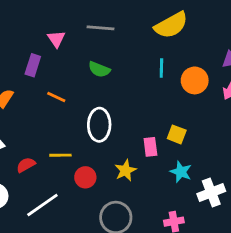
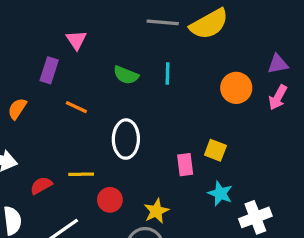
gray line: (101, 28) -> (163, 22), moved
cyan line: (161, 68) -> (167, 73), moved
yellow star: (125, 170) -> (156, 211), moved

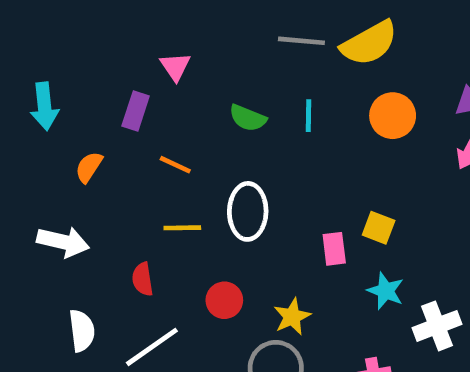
orange circle: (236, 88) -> (393, 116), moved
yellow line: (81, 174) -> (182, 228), moved
red semicircle: (41, 185) -> (143, 279), moved, turned -70

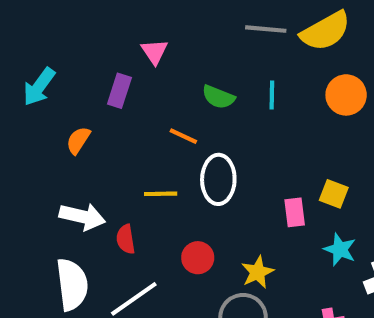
cyan arrow: (44, 106) -> (39, 87), turned 42
orange line: (175, 165) -> (183, 136), moved
white arrow: (63, 242) -> (82, 217), moved
white semicircle: (82, 331) -> (72, 284), size x1.4

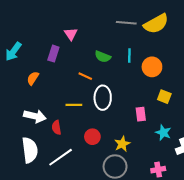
orange circle: (346, 95) -> (152, 67), moved
yellow square: (334, 194) -> (164, 97), moved

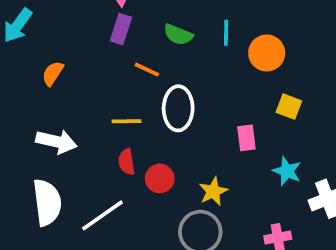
purple rectangle: (53, 54) -> (121, 29), moved
red semicircle: (56, 127) -> (126, 162), moved

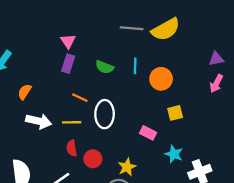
orange line: (147, 70) -> (80, 98), moved
yellow square: (289, 107) -> (175, 113), turned -35
pink rectangle: (246, 138) -> (148, 133), turned -56
white arrow: (56, 142) -> (39, 121), moved

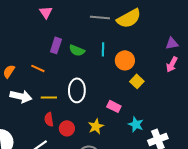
pink triangle: (68, 41) -> (46, 12), moved
purple rectangle: (68, 64) -> (56, 45), moved
orange line: (80, 98) -> (38, 68), moved
yellow square: (175, 113) -> (137, 81), moved, turned -32
yellow star: (127, 167) -> (96, 126), moved

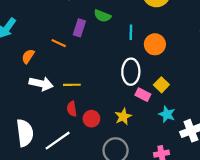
green semicircle: (77, 50) -> (102, 16), moved
orange line: (38, 68) -> (59, 43), moved
yellow square: (137, 81) -> (161, 85), moved
white ellipse: (77, 90) -> (131, 72), moved

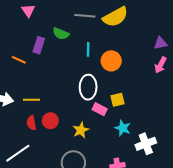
yellow square: (161, 85) -> (117, 100), turned 32
red circle: (91, 119) -> (50, 121), moved

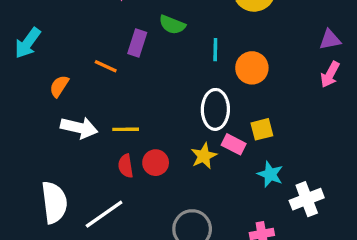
yellow star: (81, 130) -> (204, 156), moved

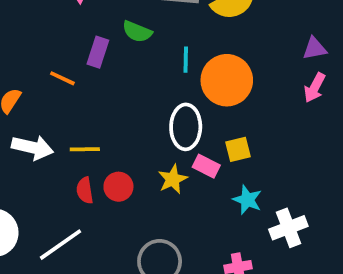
orange circle: (252, 68) -> (227, 80), size x1.4

